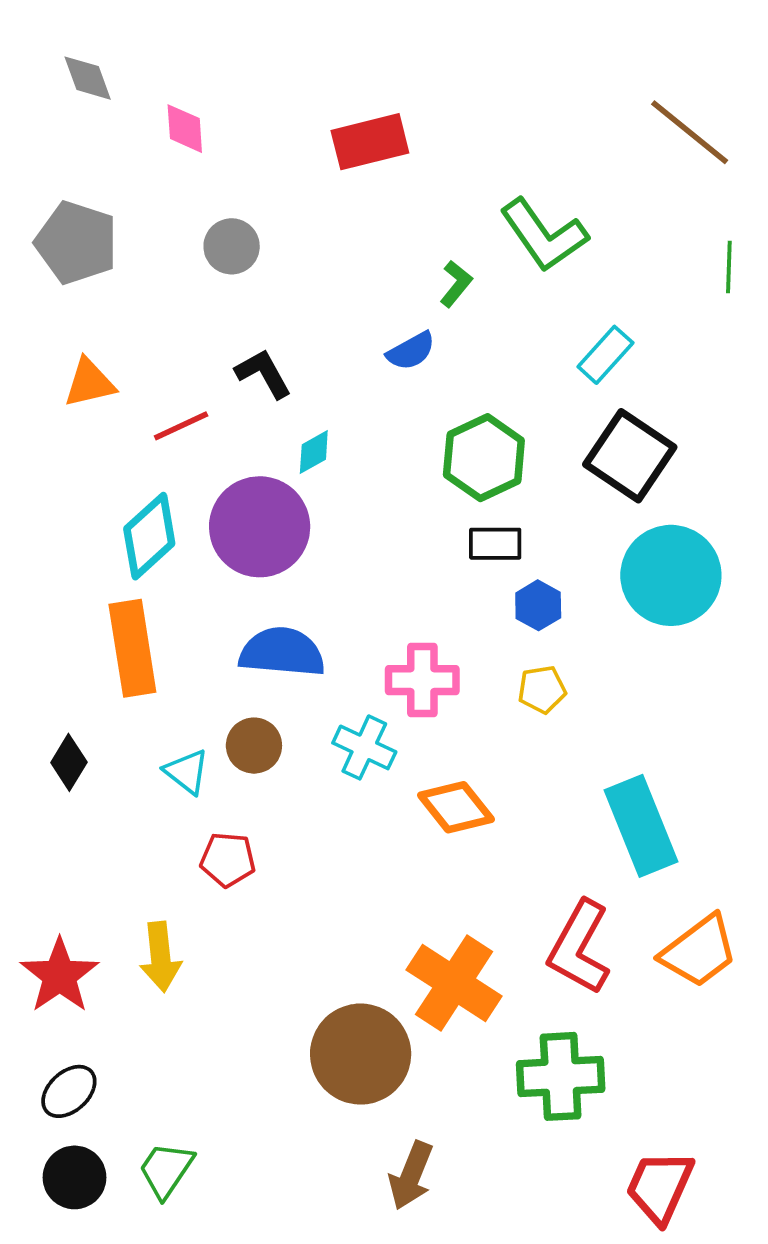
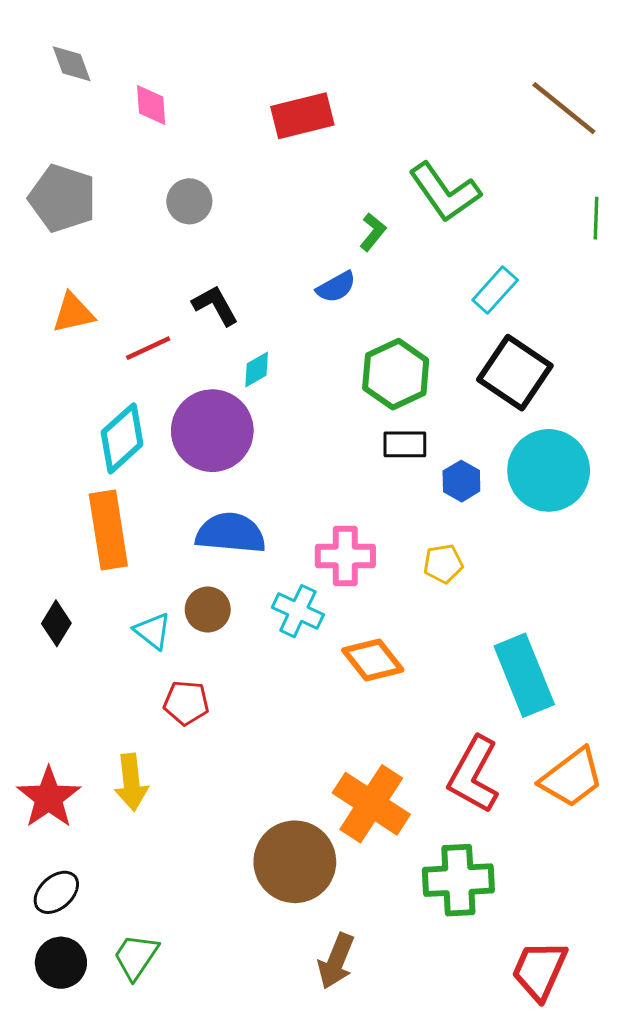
blue hexagon: (538, 605) -> (461, 481), moved

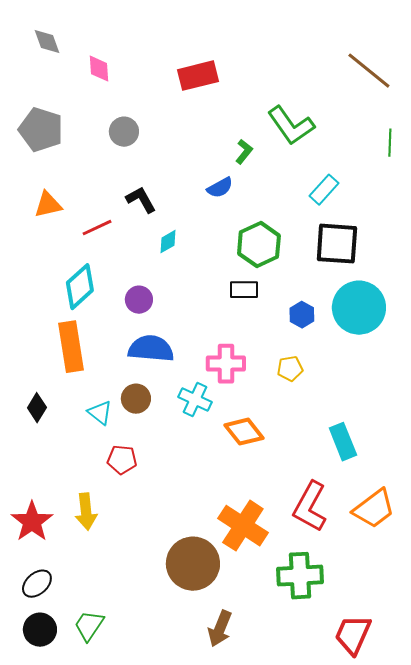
black square: (515, 373) -> (337, 244), turned -30
purple circle: (212, 431) -> (139, 300), moved, size x0.5
black rectangle: (405, 444) -> (244, 290), moved
cyan rectangle: (524, 675) -> (343, 442), size x0.7

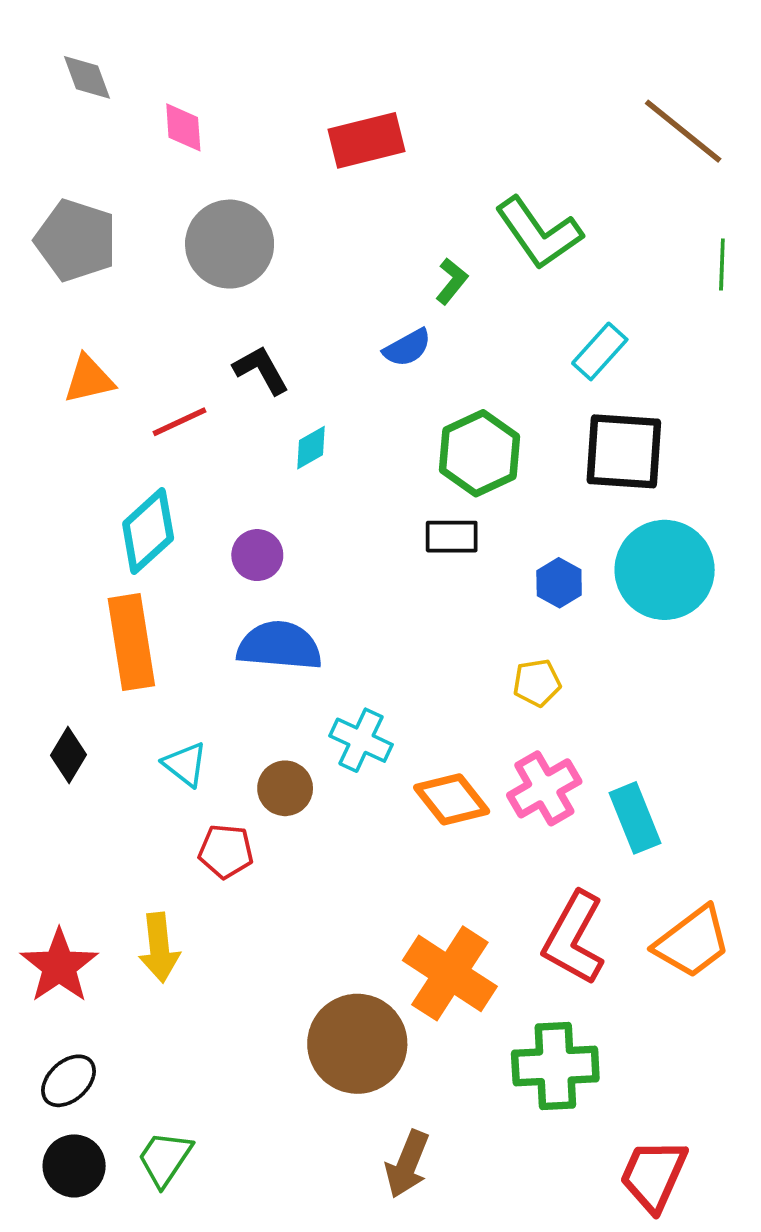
gray circle: (124, 132) -> (230, 244), size x1.6
pink cross: (226, 364) -> (544, 788), moved, turned -30
brown circle: (136, 399) -> (285, 788), moved

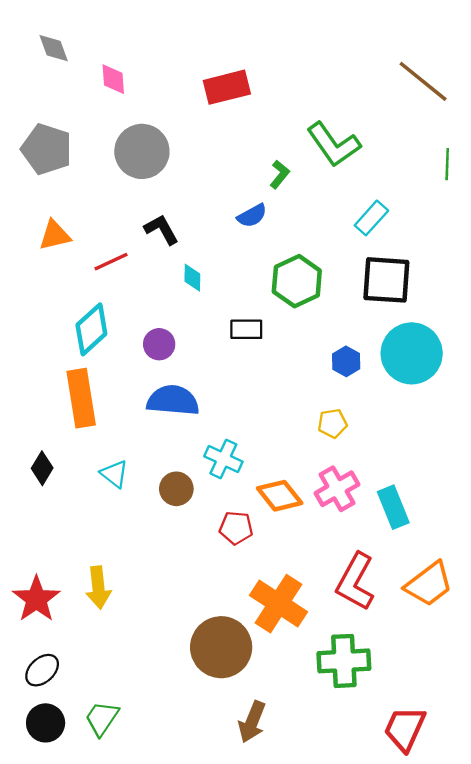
cyan diamond: (311, 448) -> (192, 278), turned -60
black rectangle: (452, 537) -> (246, 329), moved
red pentagon: (226, 851) -> (236, 528), moved

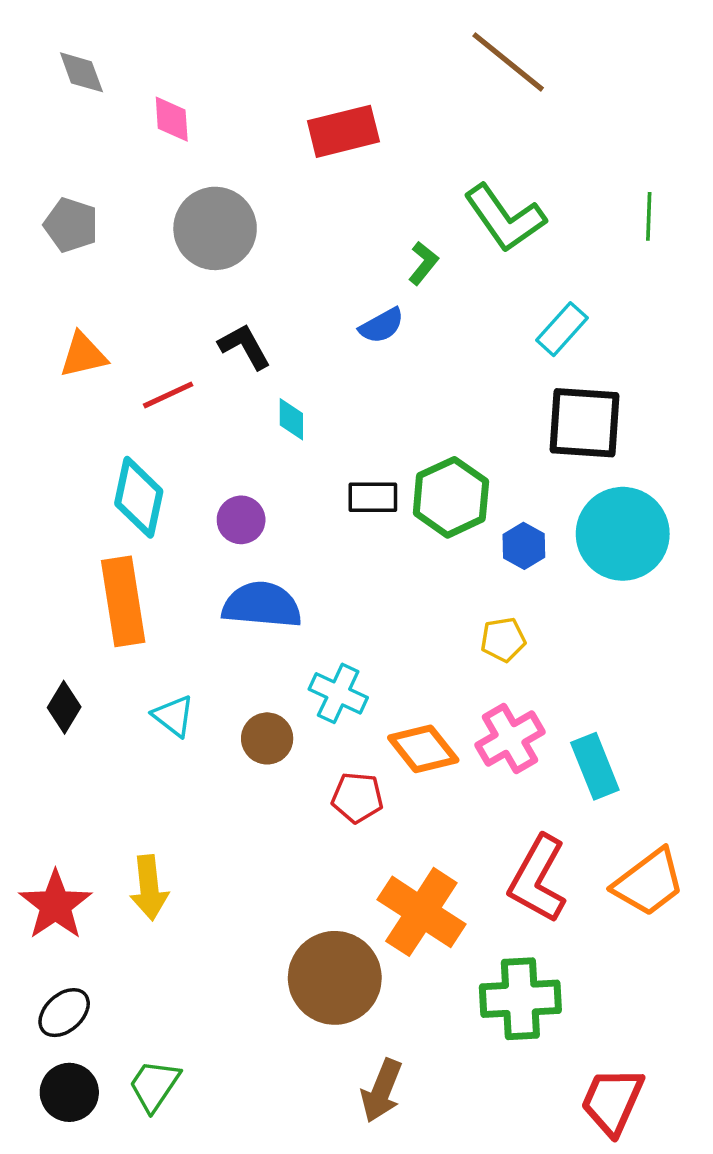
brown line: (423, 81) -> (508, 62), moved
gray pentagon: (47, 149) -> (71, 225), size x0.7
green line: (447, 164) -> (649, 216), moved
green hexagon: (297, 281) -> (451, 497), moved
cyan diamond: (91, 329) -> (139, 497), turned -36

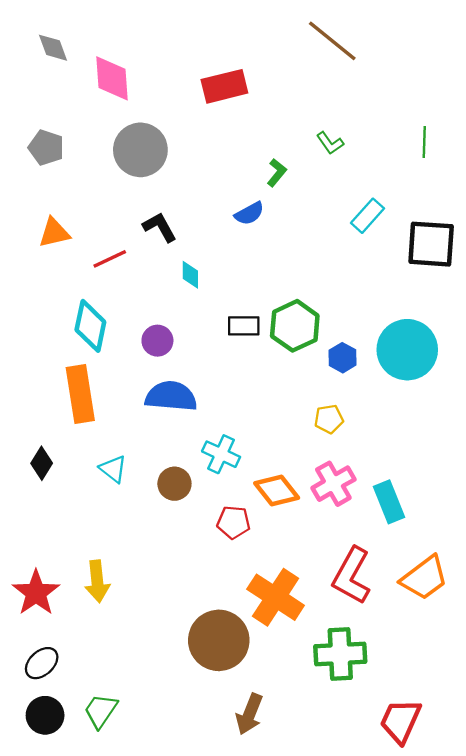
pink diamond: (172, 119) -> (112, 78), size x1.5
green L-shape: (505, 218) -> (330, 143), size x0.5
black square: (585, 423) -> (431, 244), moved

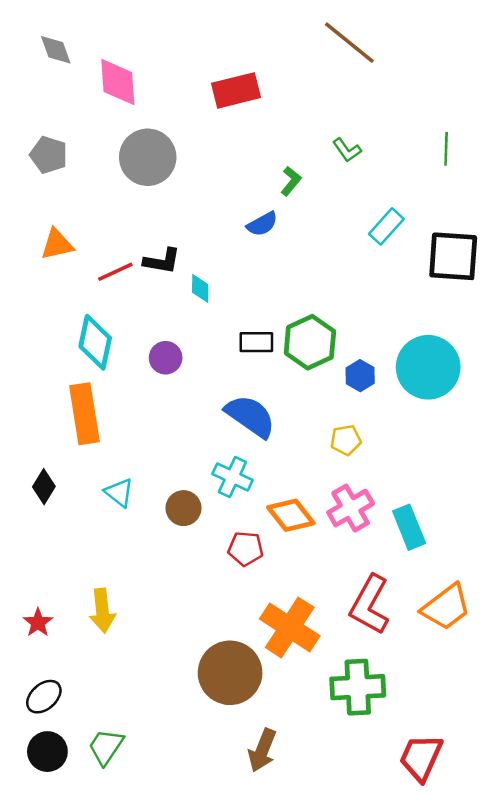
black L-shape: (160, 227) -> (162, 261), moved, turned 129
blue semicircle: (171, 396) -> (250, 416), moved, turned 30
red star: (36, 593) -> (38, 623), size x0.6

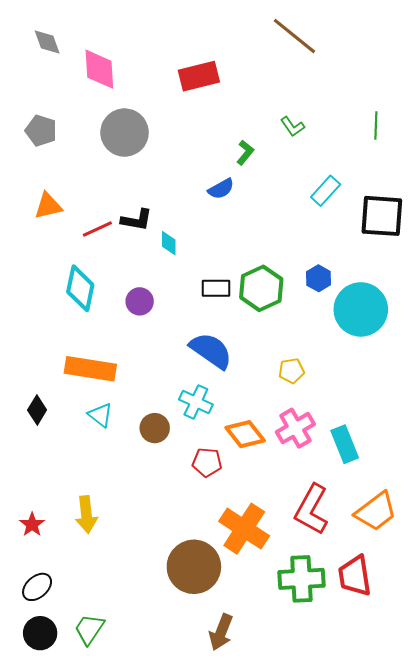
blue hexagon: (360, 376) -> (319, 278), moved
orange rectangle: (84, 414) -> (90, 369), moved, turned -72
red trapezoid: (421, 758) -> (355, 576), moved, turned -33

